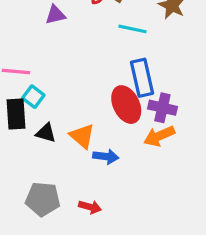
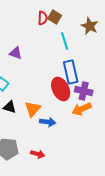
purple triangle: (55, 15) -> (16, 53), moved, turned 32
cyan line: (133, 29) -> (65, 41), turned 60
orange triangle: (82, 136) -> (33, 109), turned 30

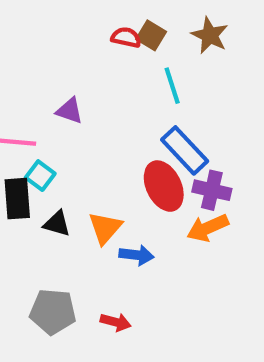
red semicircle: (43, 18) -> (126, 37), turned -80
brown star: (90, 26) -> (210, 35), moved
blue rectangle: (71, 72) -> (185, 150), turned -30

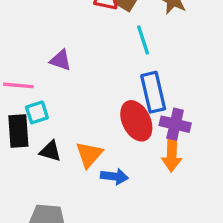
blue rectangle: (185, 150) -> (153, 92), turned 30
cyan square: (40, 176) -> (37, 112), turned 35
orange arrow: (208, 228) -> (172, 155), turned -64

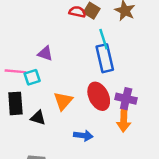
blue rectangle: (153, 92) -> (105, 58), moved
cyan square: (37, 112) -> (32, 77), moved
orange triangle: (89, 155) -> (63, 101), moved

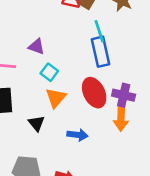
cyan square: (32, 77) -> (49, 72), moved, turned -35
black triangle: (38, 118) -> (37, 123), moved, turned 35

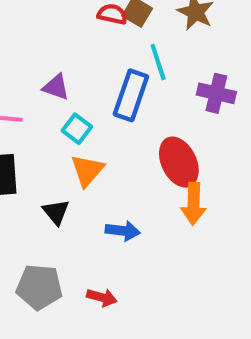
blue rectangle: (101, 52) -> (131, 95), moved, turned 32
red ellipse: (94, 93) -> (179, 162), moved
purple cross: (124, 95) -> (216, 93), moved

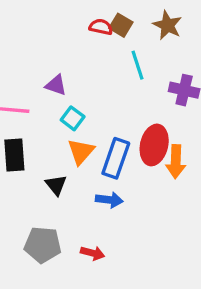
blue rectangle: (131, 95) -> (116, 158), moved
red ellipse: (179, 162) -> (154, 145), turned 39
orange arrow: (193, 204) -> (176, 162), moved

